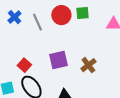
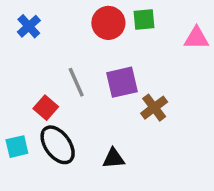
gray line: (37, 22) -> (76, 82), moved
purple square: (58, 60) -> (122, 82), moved

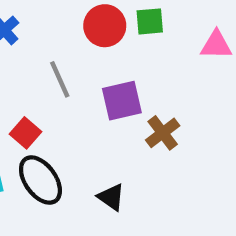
gray line: (76, 82) -> (60, 79), moved
black triangle: (113, 158) -> (111, 197), turned 40

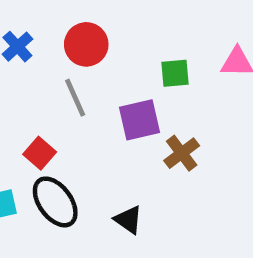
green square: (150, 21) -> (175, 73), moved
red circle: (105, 26) -> (86, 44), moved

